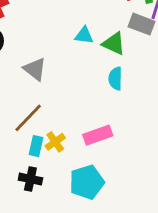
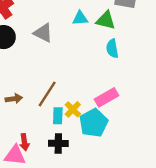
gray triangle: (35, 69) -> (43, 33), moved
cyan pentagon: (87, 182) -> (94, 123), moved

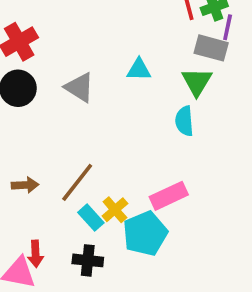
green triangle: (106, 20) -> (197, 82), moved, turned 42
cyan rectangle: (58, 116) -> (91, 218), turned -49

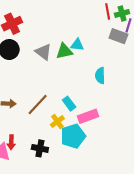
green triangle: (197, 82) -> (64, 51), moved, turned 42
cyan rectangle: (91, 218) -> (69, 104), moved

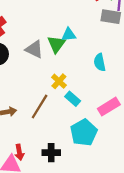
green triangle: (64, 51) -> (56, 44), turned -30
pink rectangle: (88, 116) -> (109, 107), moved
yellow cross: (57, 122) -> (59, 81), moved

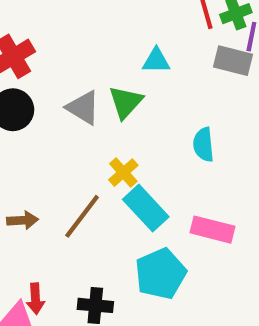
cyan triangle: (69, 35) -> (156, 61), moved
cyan rectangle: (73, 99) -> (146, 208), size x1.5
pink rectangle: (109, 107) -> (212, 230), turned 40

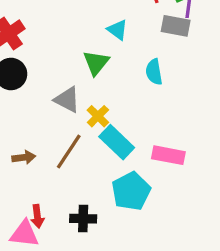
cyan triangle: (156, 61) -> (117, 30), turned 40
gray triangle: (83, 108) -> (67, 100), moved
cyan semicircle: (204, 145) -> (154, 72), moved

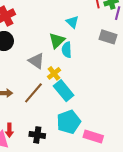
gray rectangle: (176, 26) -> (108, 37), moved
cyan semicircle: (154, 72) -> (67, 50), moved
pink rectangle: (168, 155) -> (93, 137), moved

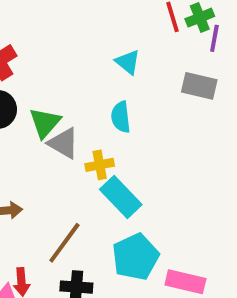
green triangle: (57, 40) -> (45, 123), moved
yellow cross: (54, 73) -> (100, 165), turned 32
brown line: (33, 93) -> (64, 243), moved

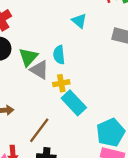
cyan semicircle: (121, 117) -> (59, 55), moved
cyan pentagon: (135, 257) -> (111, 132), moved

